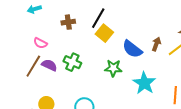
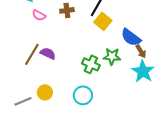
pink semicircle: (40, 43) -> (39, 15), moved
brown arrow: (156, 44) -> (141, 51), moved, turned 128
green cross: (72, 62) -> (91, 64), moved

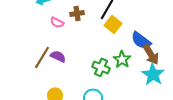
pink semicircle: (39, 15) -> (57, 22), moved
brown arrow: (141, 51) -> (151, 54), size x1.5
green star: (112, 56) -> (122, 59), turned 30

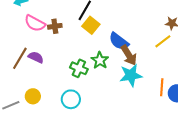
brown cross: (77, 13) -> (55, 26), moved
pink semicircle: (57, 22) -> (35, 23), size x1.5
cyan star: (153, 74) -> (131, 75), turned 30

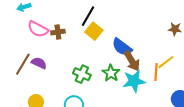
yellow line: (163, 41) -> (166, 62), moved
green star: (100, 60) -> (111, 73), moved
orange line: (162, 87) -> (156, 72), moved

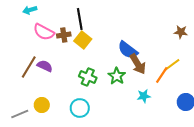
black line: (88, 16) -> (80, 19), moved, turned -40
yellow square: (94, 31) -> (83, 40), moved
orange line: (156, 72) -> (162, 75), turned 30
cyan star: (134, 81) -> (144, 96), moved, size x0.6

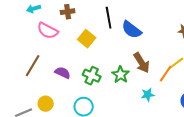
black line: (80, 19) -> (109, 18), moved
brown cross: (64, 35) -> (68, 12), moved
blue semicircle: (128, 50) -> (132, 30), moved
purple semicircle: (45, 66) -> (63, 73), moved

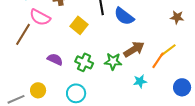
brown arrow: (142, 63) -> (134, 49), turned -90
brown line: (33, 66) -> (23, 34), moved
green star: (121, 75) -> (113, 61), turned -30

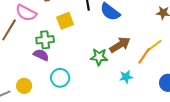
yellow square: (79, 25) -> (65, 21), turned 30
green cross: (84, 62) -> (45, 40), moved, turned -30
cyan circle: (76, 93) -> (60, 78), moved

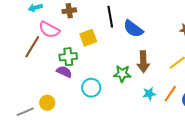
brown arrow: (120, 45) -> (143, 62), turned 120
orange line: (144, 56) -> (170, 94), moved
cyan circle: (60, 78) -> (91, 88), moved

